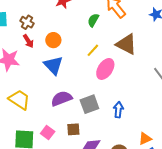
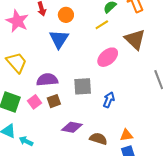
yellow line: (93, 50) -> (102, 25), moved
purple semicircle: (62, 99) -> (47, 80), moved
brown square: (73, 129) -> (54, 101), moved, turned -32

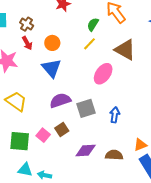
purple semicircle: (47, 80) -> (60, 100), moved

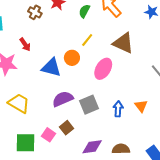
brown cross: (27, 24) -> (35, 12), moved
green semicircle: (93, 24) -> (84, 11), moved
orange circle: (52, 43) -> (72, 58), moved
blue triangle: (51, 68) -> (51, 67), turned -30
orange triangle: (140, 145) -> (141, 106), moved, turned -40

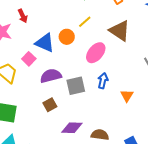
blue arrow: (118, 109) -> (103, 81), moved
pink square: (48, 135) -> (29, 59), moved

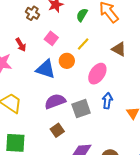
brown triangle: (120, 31) -> (119, 49), size x0.7
pink square: (29, 59) -> (51, 38), moved

